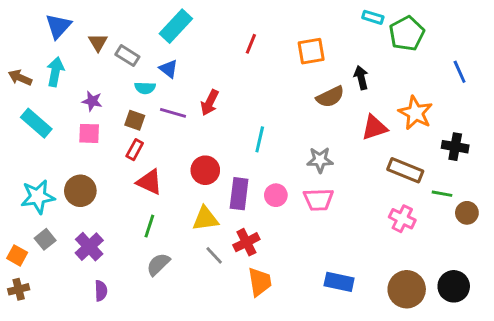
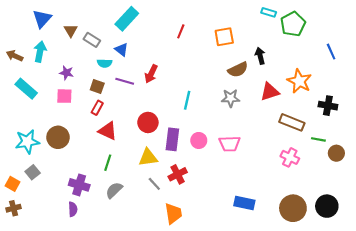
gray star: (320, 160) -> (231, 98), moved
purple cross: (89, 247) -> (79, 185), moved, turned -30
orange trapezoid: (260, 282) -> (173, 214), moved

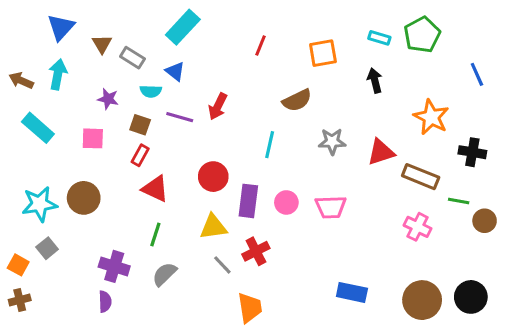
cyan rectangle: (269, 12) -> (379, 38), moved
brown semicircle: (238, 70) -> (297, 100), moved
purple star: (66, 73) -> (108, 99), moved
red triangle: (270, 92) -> (381, 152), moved

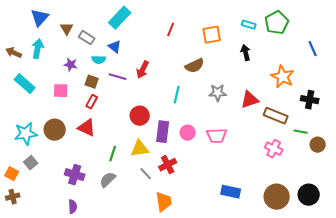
red triangle: (155, 189) -> (87, 128), moved
green line: (155, 234) -> (113, 154), moved
purple semicircle: (105, 302) -> (73, 207), moved

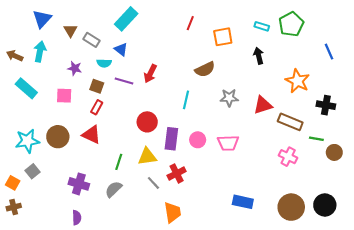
red line: (171, 30) -> (190, 23), moved

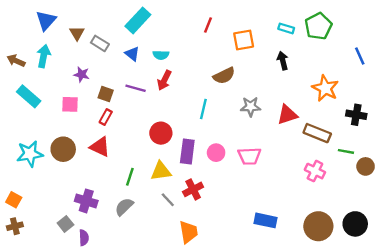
cyan semicircle: (104, 63) -> (161, 55), moved
gray square: (33, 171) -> (65, 224), moved

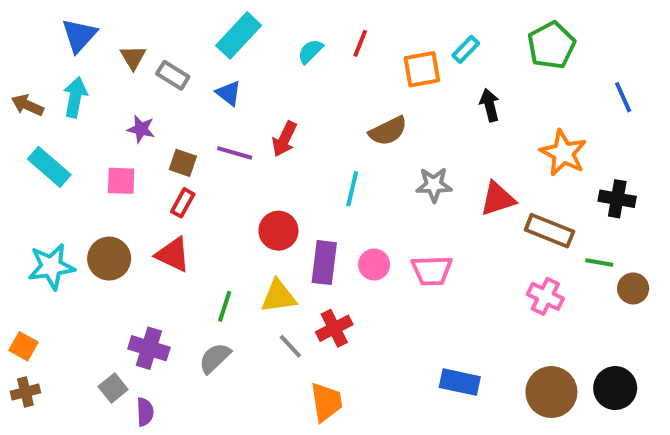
cyan rectangle: (286, 28) -> (466, 49), moved, turned -63
cyan semicircle: (161, 55) -> (310, 51), moved, turned 133

